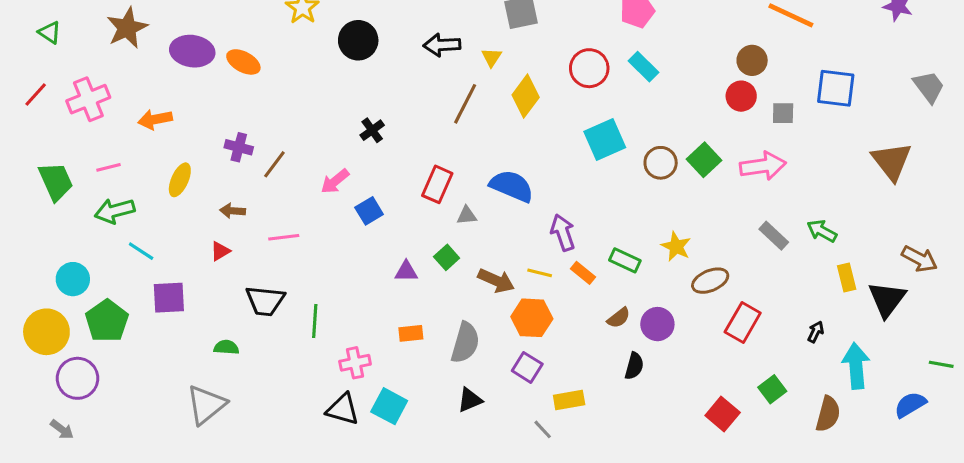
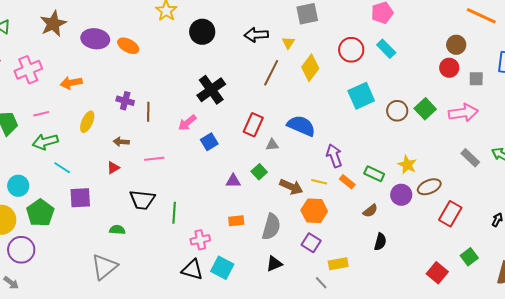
black cross: (372, 130) -> (211, 90), size x1.8
brown line: (274, 164) -> (148, 112), turned -36
purple circle: (657, 324) -> (401, 195), moved

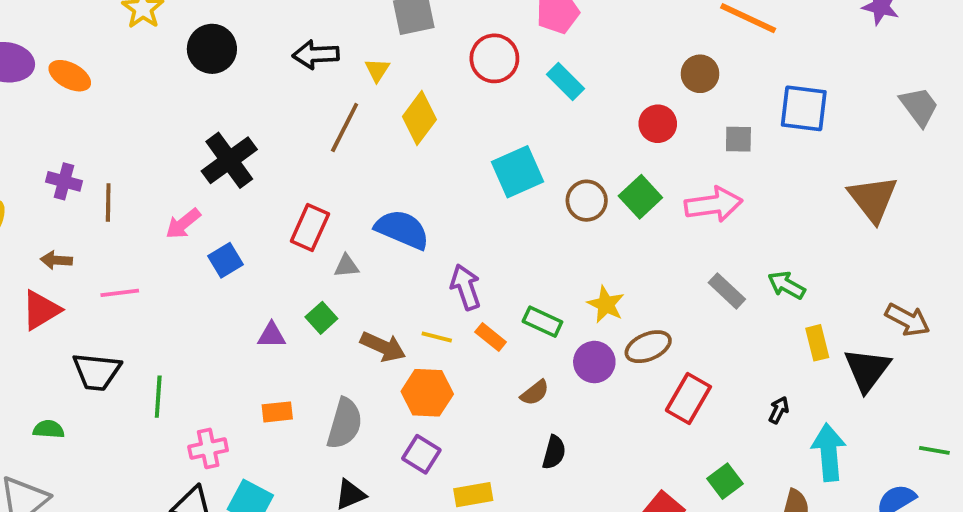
red circle: (351, 50) -> (494, 58), moved
red circle: (449, 68) -> (658, 124), moved
red triangle: (113, 168) -> (41, 310), size x1.6

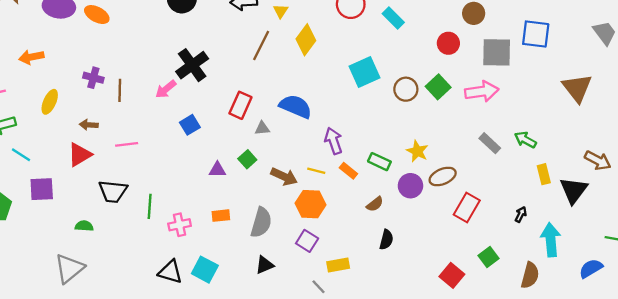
gray square: (738, 139) -> (497, 52), size x1.8
pink arrow: (183, 224) -> (166, 89), moved
pink cross: (208, 448) -> (180, 225), moved

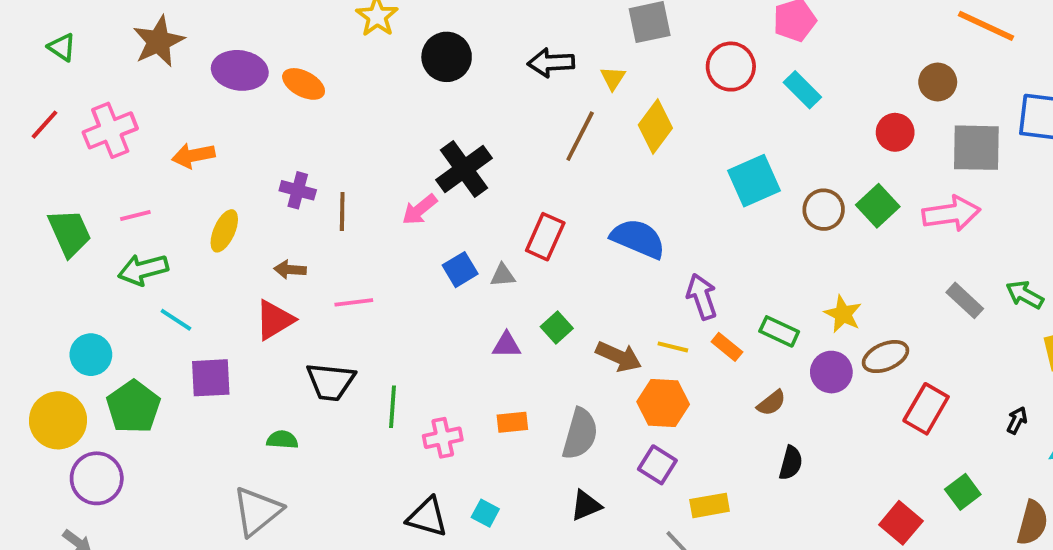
gray triangle: (262, 128) -> (503, 275), moved
cyan square: (205, 270) -> (485, 513), size x0.6

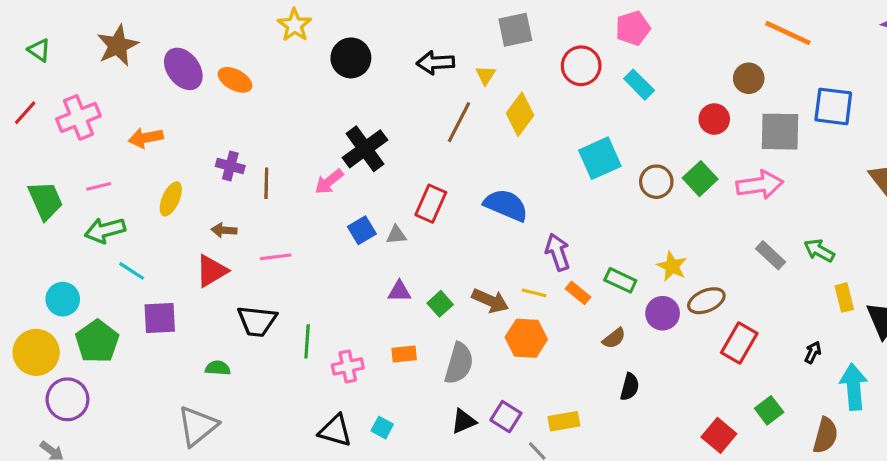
purple ellipse: (240, 70) -> (183, 69), turned 45
green square: (557, 328) -> (440, 304), moved
purple square: (657, 465) -> (506, 417), moved

